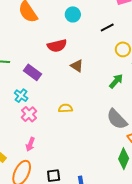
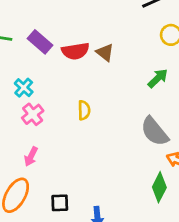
red semicircle: (57, 46) -> (75, 51), moved
purple rectangle: (32, 72) -> (40, 42), moved
yellow semicircle: (65, 108) -> (84, 110), turned 88

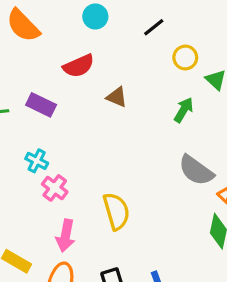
red semicircle: (75, 51) -> (79, 66), moved
yellow semicircle: (84, 110) -> (116, 211), moved, size x1.6
pink arrow: (31, 156) -> (66, 236), size x1.4

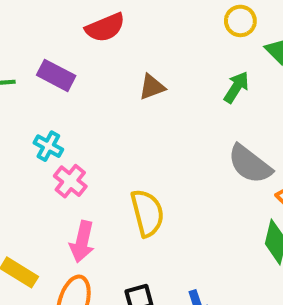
brown triangle: (117, 97) -> (152, 87), moved, turned -45

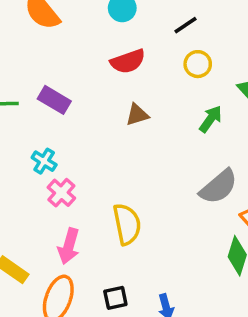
yellow circle: (240, 21) -> (198, 64), moved
red semicircle: (105, 28) -> (128, 61), moved
gray semicircle: (250, 164) -> (219, 187), turned -81

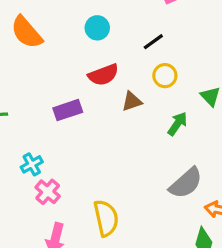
purple rectangle: (54, 100) -> (68, 110), moved, turned -48
brown triangle: (137, 115) -> (132, 101), moved
cyan cross: (44, 161) -> (32, 164), turned 30

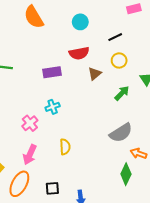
brown triangle: (132, 101) -> (95, 74), turned -32
cyan cross: (32, 164) -> (53, 107), moved
yellow semicircle: (106, 218) -> (65, 147), size x0.7

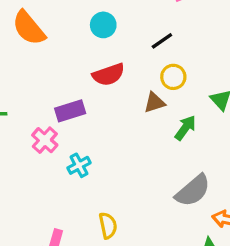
brown triangle: (95, 74) -> (154, 103), moved, turned 32
pink cross: (30, 123) -> (45, 140), moved

